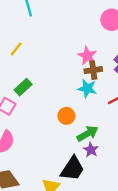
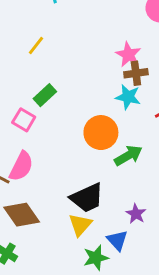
orange circle: (66, 116) -> (101, 133), size x1.5
purple star: (91, 150) -> (136, 214), moved
black trapezoid: (72, 169) -> (87, 198), moved, turned 32

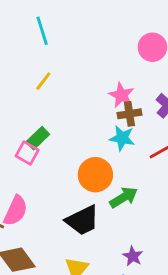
yellow line: (36, 45) -> (43, 81), moved
pink square: (24, 120) -> (27, 153), moved
black trapezoid: (87, 198) -> (82, 220), moved

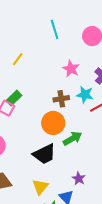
cyan line: (42, 31) -> (55, 29), moved
brown cross: (129, 114) -> (61, 99), moved
cyan star: (122, 138) -> (85, 95), moved

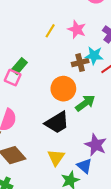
yellow line: (18, 59) -> (50, 31), moved
brown cross: (61, 99) -> (80, 63), moved
purple star: (79, 178) -> (96, 145), size x1.5

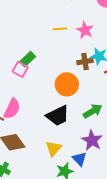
yellow line: (50, 31) -> (60, 29), turned 48
green arrow: (85, 103) -> (93, 111), moved

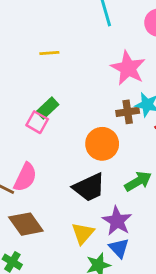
yellow line: (60, 29) -> (49, 53), moved
pink star: (85, 30) -> (128, 68), size x1.4
purple star: (92, 140) -> (117, 221), moved

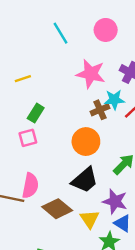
green rectangle: (48, 108) -> (36, 113), moved
pink square: (37, 122) -> (28, 138), turned -30
brown diamond: (26, 224) -> (57, 209), moved

